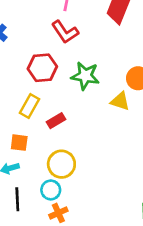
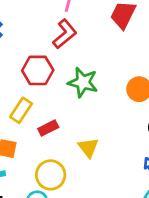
red L-shape: (65, 32) -> (65, 34), turned -100
yellow triangle: (120, 101) -> (88, 148), moved, turned 30

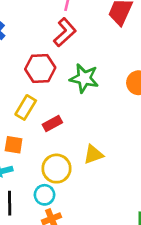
yellow triangle: (88, 148) -> (93, 154), moved, turned 50

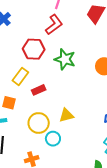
cyan circle: (44, 195) -> (53, 139), moved

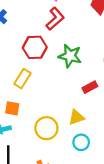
red rectangle: (39, 90) -> (90, 87), moved
cyan circle: (53, 139) -> (81, 142), moved

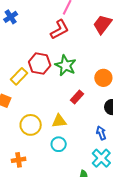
red hexagon: (35, 47) -> (40, 64), moved
red rectangle: (90, 87) -> (77, 97), turned -32

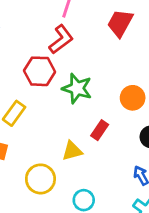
red hexagon: (40, 64) -> (40, 71), moved
yellow triangle: (59, 121) -> (72, 151), moved

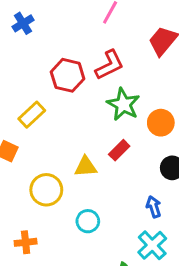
red L-shape: (61, 39) -> (109, 65), moved
green star: (77, 88) -> (123, 104), moved

